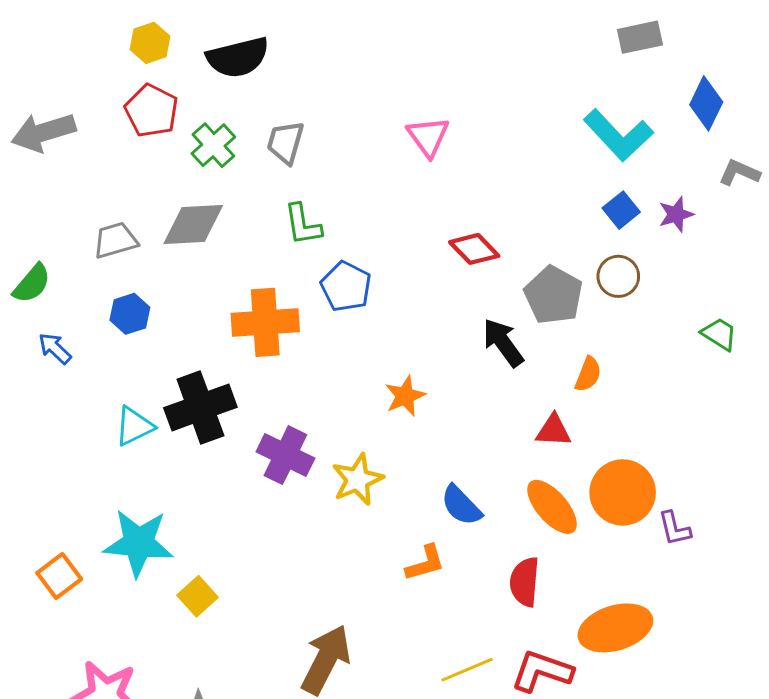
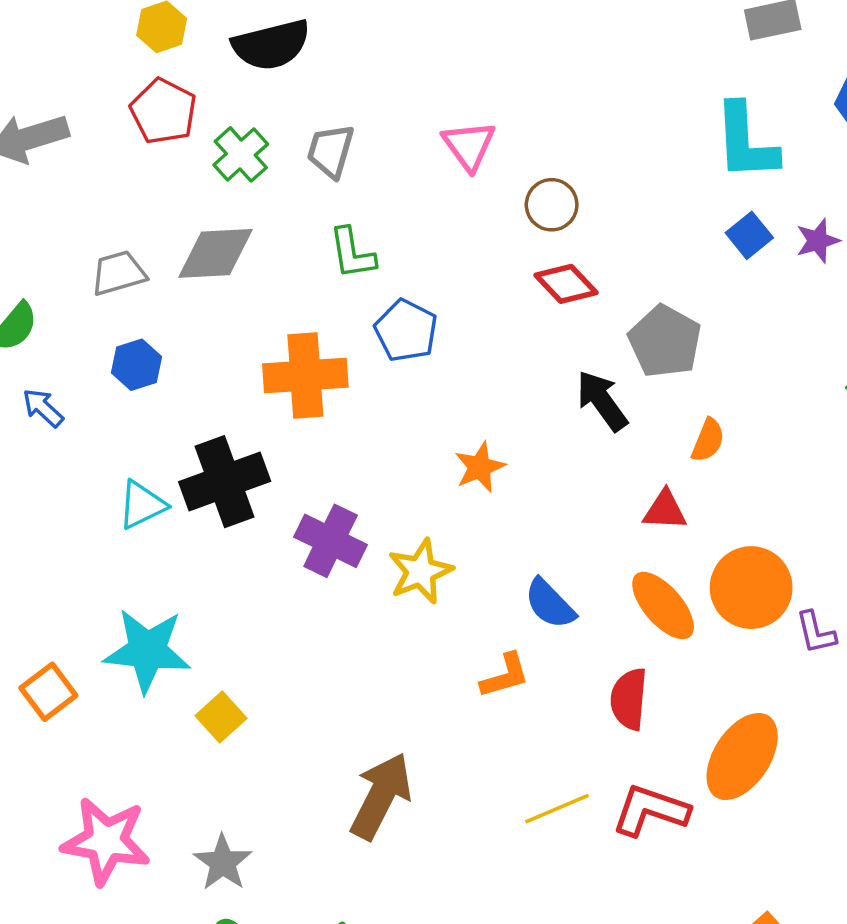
cyan L-shape: (618, 135) -> (746, 142), turned 40
pink triangle: (428, 137) -> (469, 145), moved
brown circle: (618, 276) -> (552, 205), moved
orange ellipse: (615, 628) -> (742, 757), turned -40

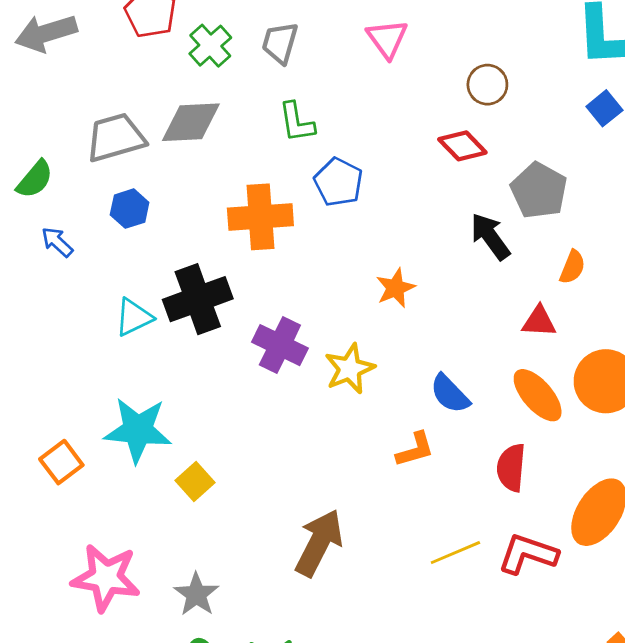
brown circle: (552, 205) -> (487, 85), moved
gray trapezoid: (118, 273) -> (116, 138), size x1.4

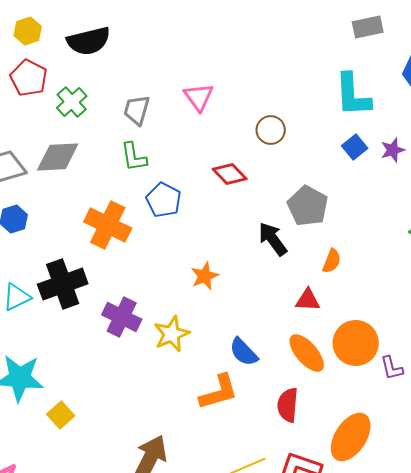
gray trapezoid: (280, 43) -> (137, 110), moved
red diamond: (462, 146) -> (230, 174), moved
orange cross: (260, 217) -> (108, 225), turned 30
orange L-shape: (415, 450) -> (219, 392), size x1.4

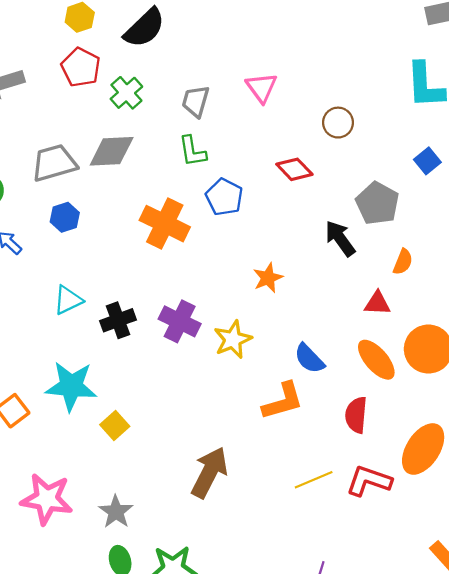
black semicircle: (89, 41) -> (145, 28), turned -30
blue square: (355, 147) -> (427, 161), moved
black cross: (63, 284) -> (118, 320), moved, size x0.7

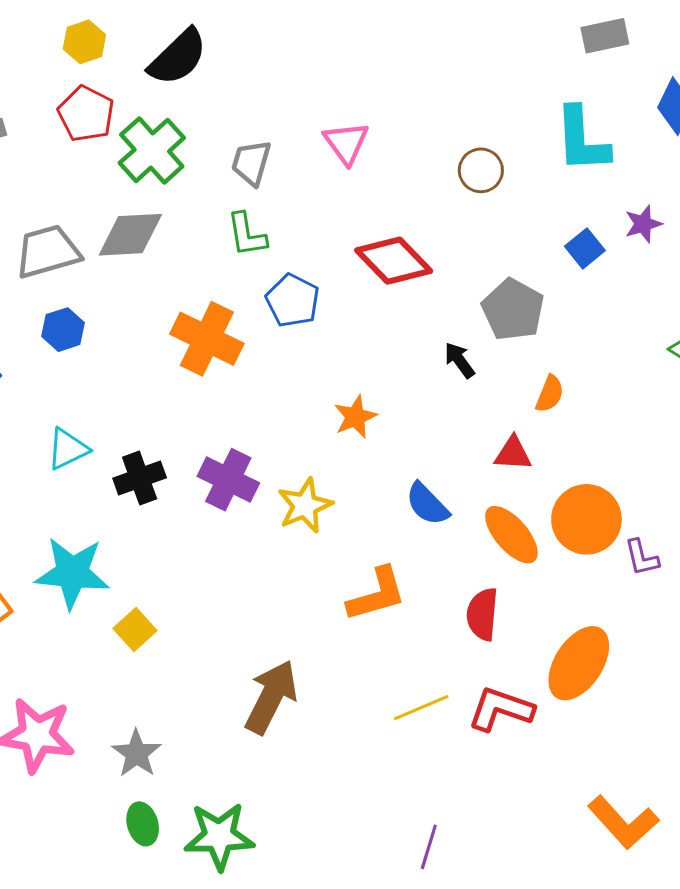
green cross: (126, 93) -> (152, 150), size x1.4
brown circle: (338, 123) -> (481, 170), moved
red diamond: (294, 169) -> (394, 261), size x1.4
black arrow: (340, 238) -> (459, 360), size x0.7
blue semicircle: (309, 359) -> (427, 504), moved

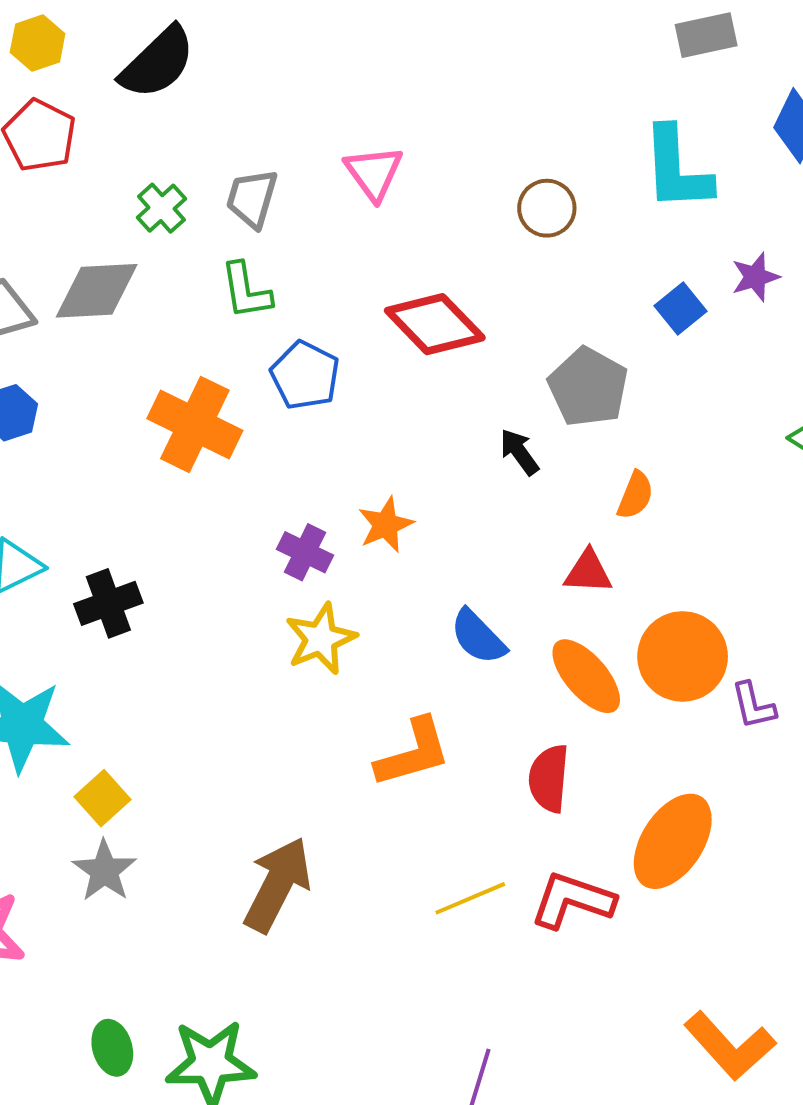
green cross: (152, 150) -> (161, 208), moved, size x0.6
purple cross: (228, 480) -> (305, 552), moved, size x0.7
gray star: (136, 754) -> (104, 871), moved

